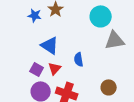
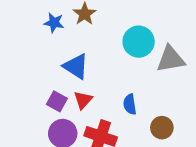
cyan circle: (101, 16) -> (139, 42), moved
blue semicircle: (79, 59) -> (130, 104), moved

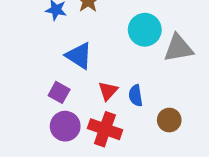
red triangle: (83, 100) -> (108, 91), moved

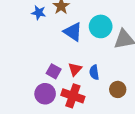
blue triangle: (79, 56) -> (73, 32), moved
purple square: (59, 92) -> (54, 71), moved

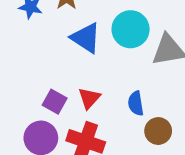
blue semicircle: (94, 72) -> (136, 103), moved

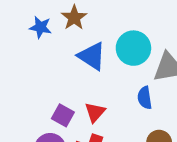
blue semicircle: (136, 103) -> (145, 98), moved

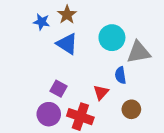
blue triangle: (92, 56) -> (67, 44), moved
red triangle: (95, 112) -> (101, 92), moved

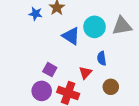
blue triangle: (67, 44) -> (71, 36), moved
gray triangle: (139, 52) -> (122, 26), moved

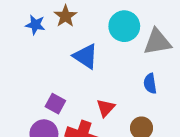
cyan circle: (95, 27) -> (124, 26), moved
blue semicircle: (102, 58) -> (150, 84), moved

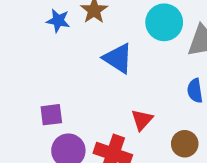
purple square: (55, 104) -> (51, 115), moved, turned -36

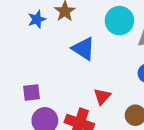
blue star: (58, 21) -> (37, 19), turned -30

